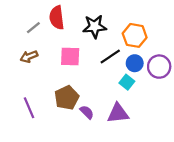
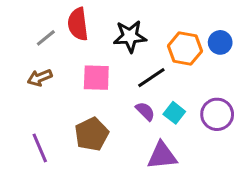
blue circle: (135, 63) -> (220, 42), moved
purple circle: (159, 67) -> (217, 114), moved
purple semicircle: (87, 112) -> (145, 111), moved

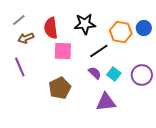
red semicircle: (78, 24) -> (51, 28), moved
gray line: (46, 38) -> (19, 20), moved
brown arrow: (40, 78) -> (26, 38), moved
purple line: (40, 148) -> (20, 67), moved

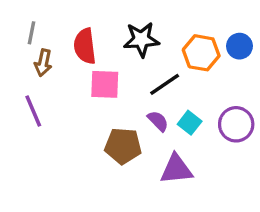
gray line: (19, 20) -> (32, 33), turned -40
brown arrow: (26, 38) -> (43, 63), turned -56
brown pentagon: (60, 88) -> (123, 146), moved, turned 30

